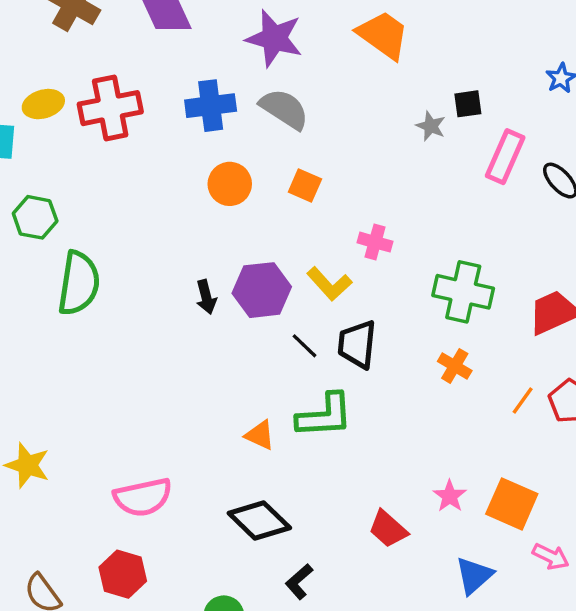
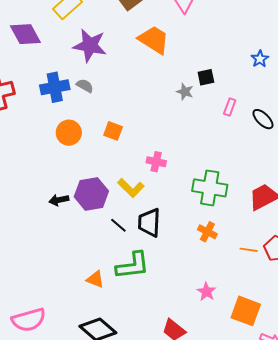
gray semicircle: (284, 109) -> (85, 86), moved, size x0.6
pink rectangle: (505, 157) -> (230, 107), size x0.6
black arrow: (206, 297) -> (59, 200), turned 96
orange line: (523, 401) -> (249, 250), turned 66
pink star: (450, 496) -> (206, 292), moved

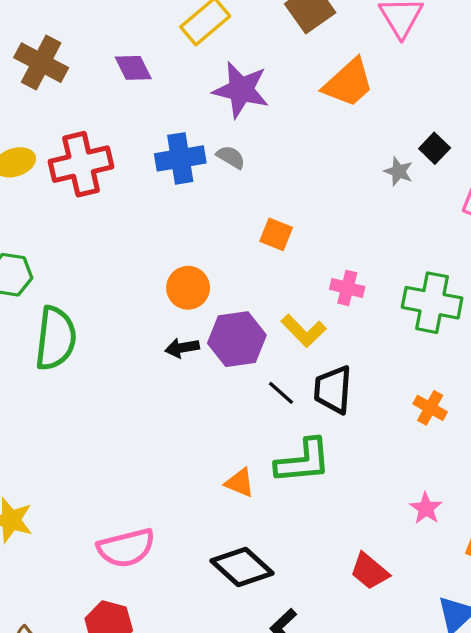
purple diamond: (25, 34) -> (133, 68), size x0.7
orange trapezoid: (154, 40) -> (348, 83), turned 104
black square: (206, 77) -> (435, 148), turned -36
orange circle: (69, 133) -> (188, 288), moved
green cross: (210, 188) -> (432, 303), moved

